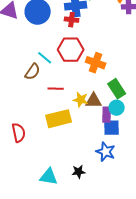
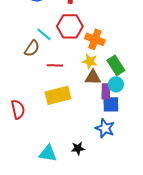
yellow star: (81, 100) -> (90, 61), moved

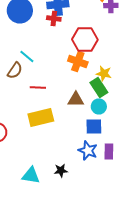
red hexagon: (70, 26) -> (85, 40), moved
yellow star: (90, 61) -> (104, 74), moved
purple rectangle: (106, 91) -> (109, 152), moved

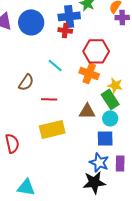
cyan line: (27, 56) -> (55, 65), moved
black star: (61, 170) -> (94, 182), moved, size x1.6
cyan triangle: (31, 176) -> (26, 187), moved

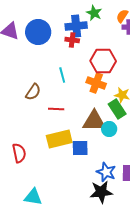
cyan line: (55, 65) -> (62, 75), turned 35
brown triangle: (87, 111) -> (94, 121), size x1.4
cyan circle: (110, 118) -> (109, 129), moved
blue square: (105, 138) -> (80, 148), moved

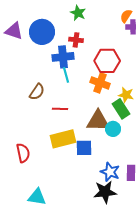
green star: (94, 13) -> (78, 13), moved
blue cross: (76, 26) -> (63, 57), moved

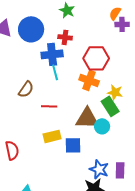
yellow rectangle: (63, 139) -> (52, 136), size x0.7

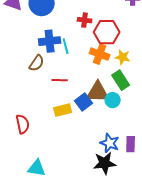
red cross: (65, 37) -> (85, 20), moved
blue cross: (52, 54) -> (50, 41), moved
yellow star: (115, 92) -> (123, 57), moved
blue square: (73, 145) -> (84, 102), moved, turned -36

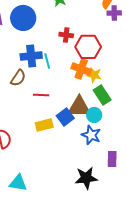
yellow star: (123, 57) -> (94, 75), moved
blue star: (110, 143) -> (91, 135), moved

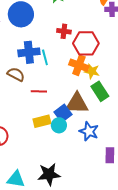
brown semicircle: (18, 78) -> (16, 74), turned -96
cyan circle: (94, 115) -> (59, 125), moved
black star: (86, 178) -> (49, 174), moved

